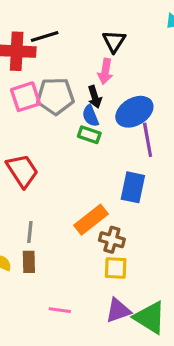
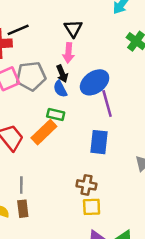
green rectangle: (89, 135) -> (56, 115), moved
orange rectangle: (91, 220) -> (44, 132), moved

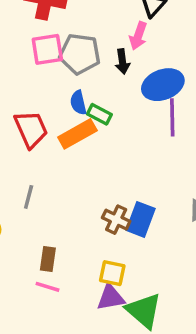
blue semicircle: (60, 89) -> (78, 103), moved
blue rectangle: (99, 142) -> (141, 219), moved
yellow square: (92, 207) -> (112, 273), moved
brown rectangle: (23, 209) -> (48, 259), moved

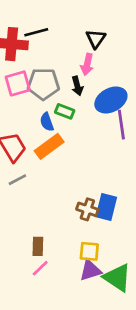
green rectangle: (99, 114) -> (65, 111), moved
gray line: (29, 197) -> (17, 180), moved, turned 54
pink line: (47, 287) -> (40, 268), turned -54

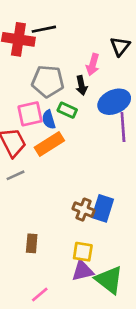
black triangle: (96, 39) -> (120, 46), moved
pink square: (18, 83) -> (30, 114), moved
pink line: (40, 268) -> (40, 294), moved

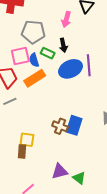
black arrow: (81, 85) -> (63, 45), moved
blue ellipse: (114, 102) -> (70, 69), moved
yellow square: (83, 252) -> (27, 140), moved
green triangle: (109, 280) -> (79, 178), size x0.6

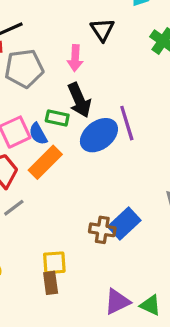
gray pentagon: (33, 32) -> (24, 68), moved
black arrow: (63, 45) -> (79, 100), size x1.5
blue rectangle: (74, 125) -> (124, 224), turned 42

